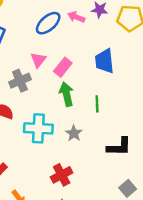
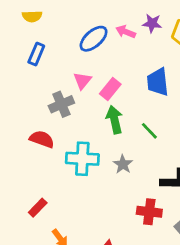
green line: (97, 104) -> (149, 131), turned -42
red cross: (62, 175) -> (149, 212), moved, turned 35

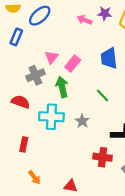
blue ellipse: (94, 39) -> (40, 16), moved
green arrow: (114, 120) -> (62, 87), moved
red rectangle: (38, 208) -> (24, 144), moved, turned -32

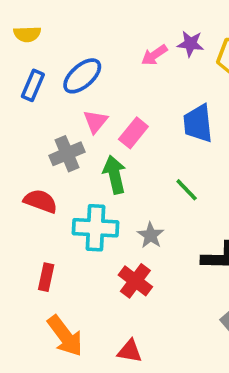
blue ellipse: (40, 16) -> (82, 76), moved
pink arrow: (84, 20) -> (154, 55), turned -56
red cross: (103, 157) -> (135, 281), moved, turned 30
orange arrow: (34, 177) -> (65, 336), size x1.6

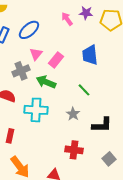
pink arrow: (154, 55) -> (67, 19), turned 88
green arrow: (114, 175) -> (46, 82), turned -54
gray star: (151, 235) -> (73, 114), moved
red cross: (135, 281) -> (74, 150), moved, turned -30

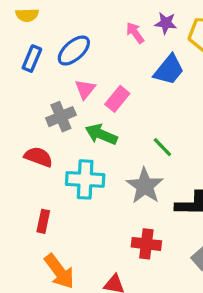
blue trapezoid: (90, 55) -> (169, 70), moved, turned -135
gray star: (73, 114) -> (145, 186), size x1.6

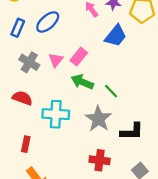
pink triangle: (85, 89) -> (56, 60), moved
gray cross: (61, 117) -> (29, 62), moved, turned -36
green arrow: (101, 134) -> (82, 82), moved

